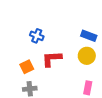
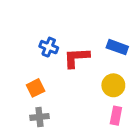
yellow circle: (87, 56) -> (113, 85), moved
red L-shape: (52, 59) -> (76, 58), moved

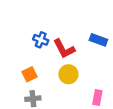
red L-shape: (76, 58) -> (64, 49), turned -115
yellow circle: (113, 85) -> (68, 74), moved

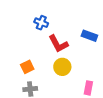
blue cross: (41, 40) -> (41, 23), moved

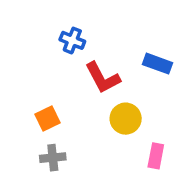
yellow circle: (62, 67) -> (126, 119), moved

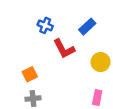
blue rectangle: (158, 64) -> (87, 27), moved, turned -63
yellow circle: (126, 119) -> (101, 62), moved

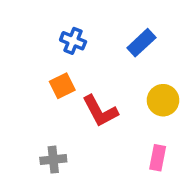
red L-shape: (64, 49) -> (100, 111), moved
orange square: (30, 74) -> (62, 86), moved

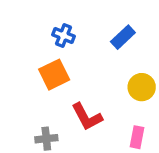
orange square: (62, 86) -> (54, 75), size x1.4
red L-shape: (100, 111) -> (87, 117), moved

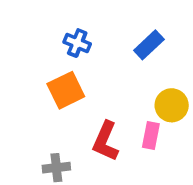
red L-shape: (87, 117) -> (105, 141), turned 52
pink rectangle: (137, 137) -> (151, 136), moved

